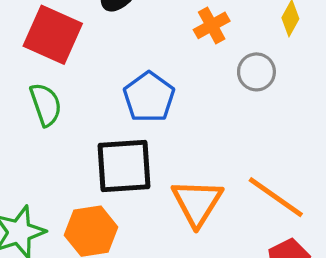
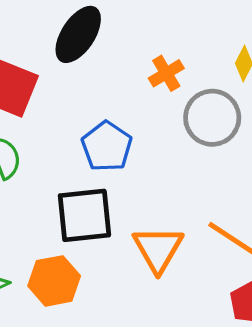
gray circle: (256, 72) -> (212, 118), size x1.5

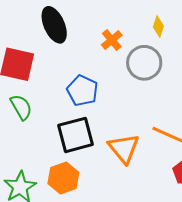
black ellipse: (78, 34) -> (54, 25), turned -48

